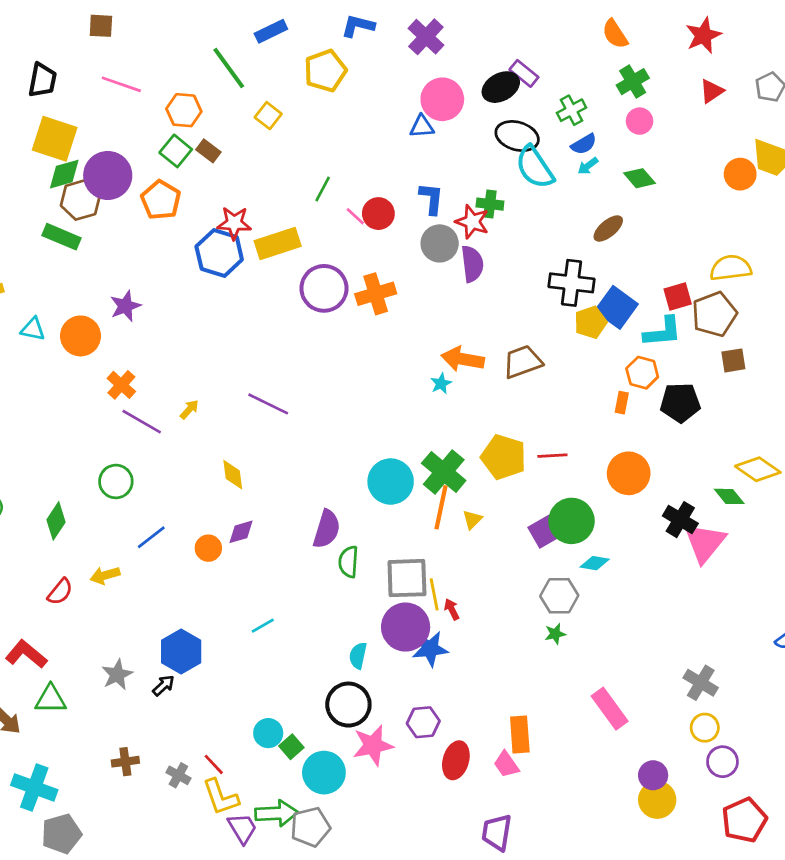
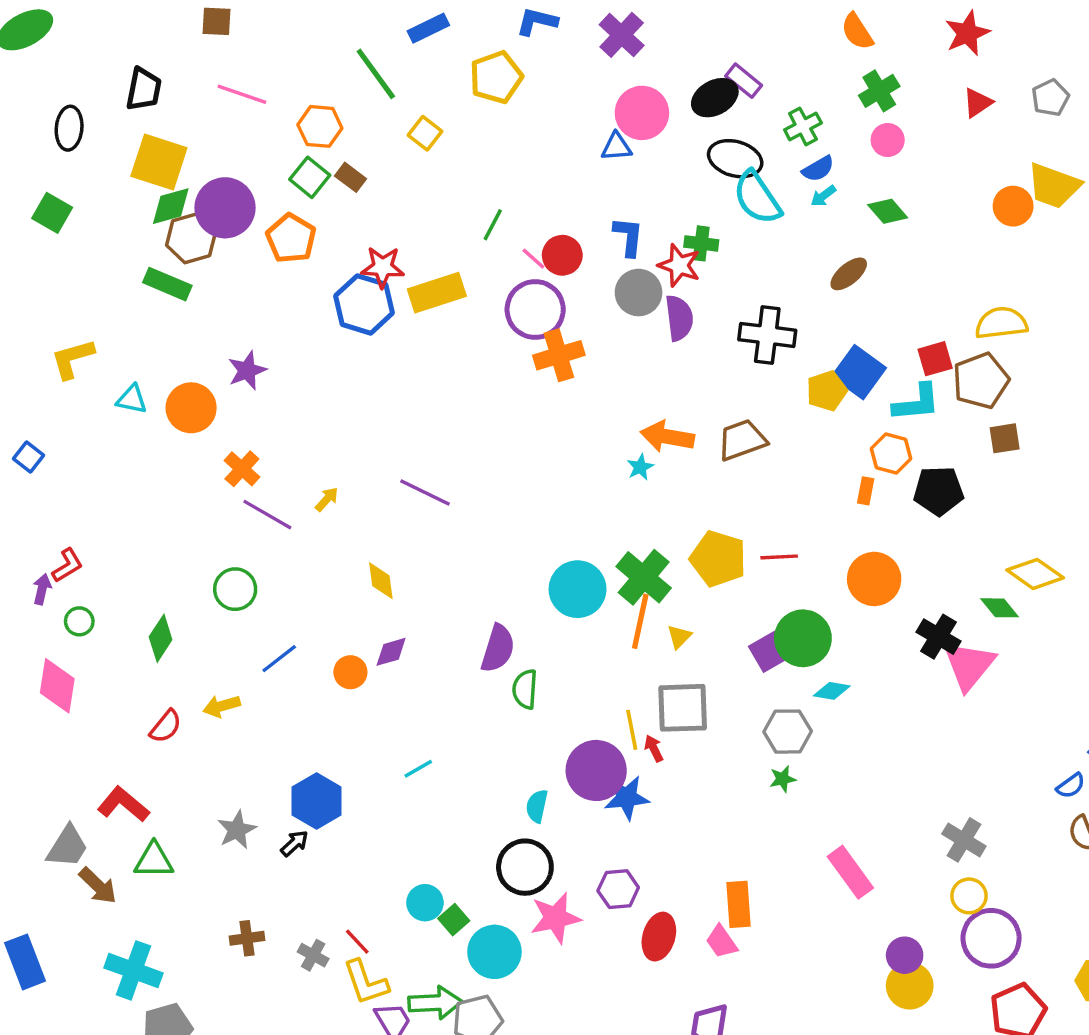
black cross: (572, 283) -> (767, 335), moved
purple circle: (324, 288) -> (535, 309), moved
gray square: (407, 578) -> (683, 708), moved
purple circle: (722, 762) -> (991, 938), size x1.5

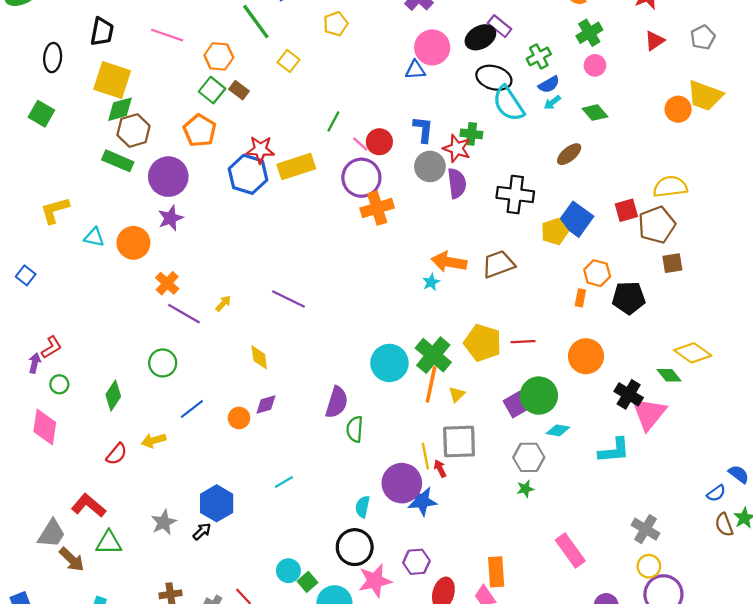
yellow pentagon: (496, 77) -> (336, 24), size x0.7
purple circle: (225, 208) -> (168, 177), moved
cyan L-shape: (916, 403) -> (614, 451), moved

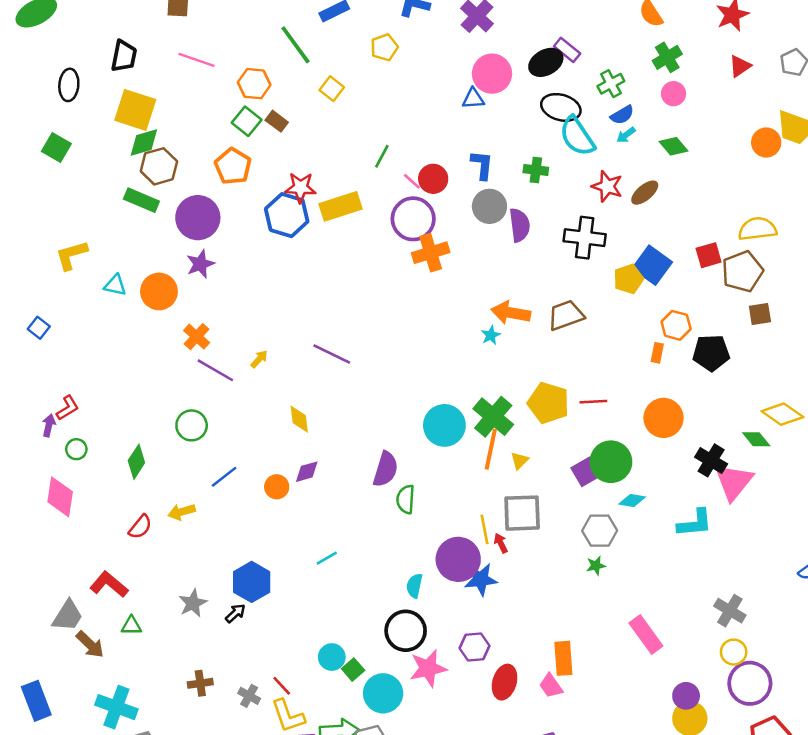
red star: (457, 148) -> (607, 186), moved
green triangle: (109, 543) -> (131, 626), size x0.7

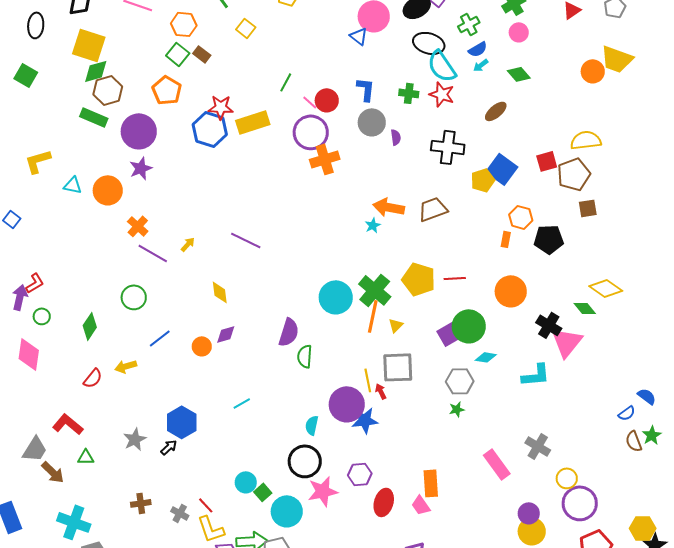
blue triangle: (473, 99) -> (359, 36), turned 42
red star: (607, 186) -> (442, 94), moved
purple semicircle: (520, 225) -> (396, 137), size x0.6
purple arrow: (49, 425) -> (20, 297), size x1.4
gray cross: (730, 611) -> (538, 446), moved

